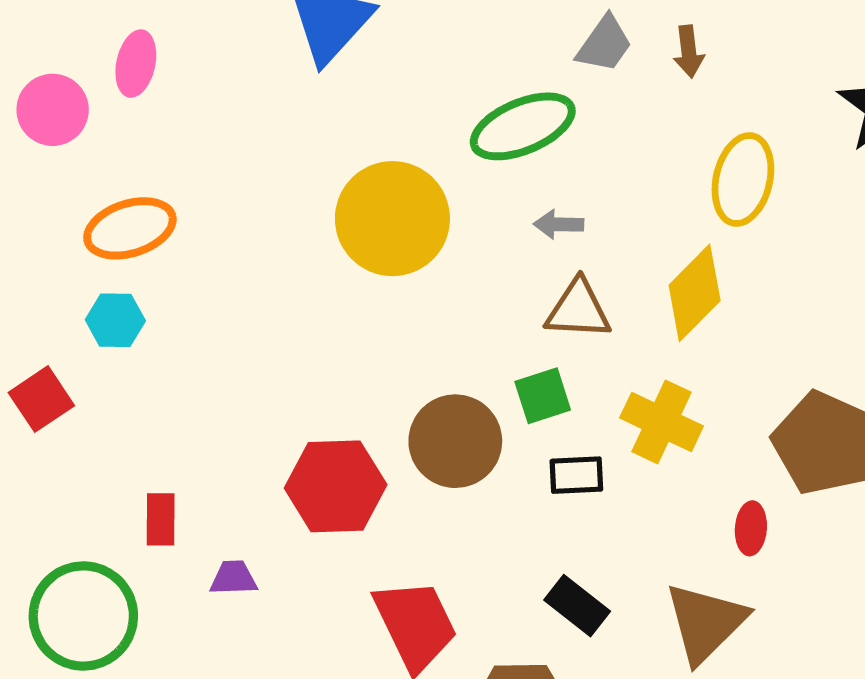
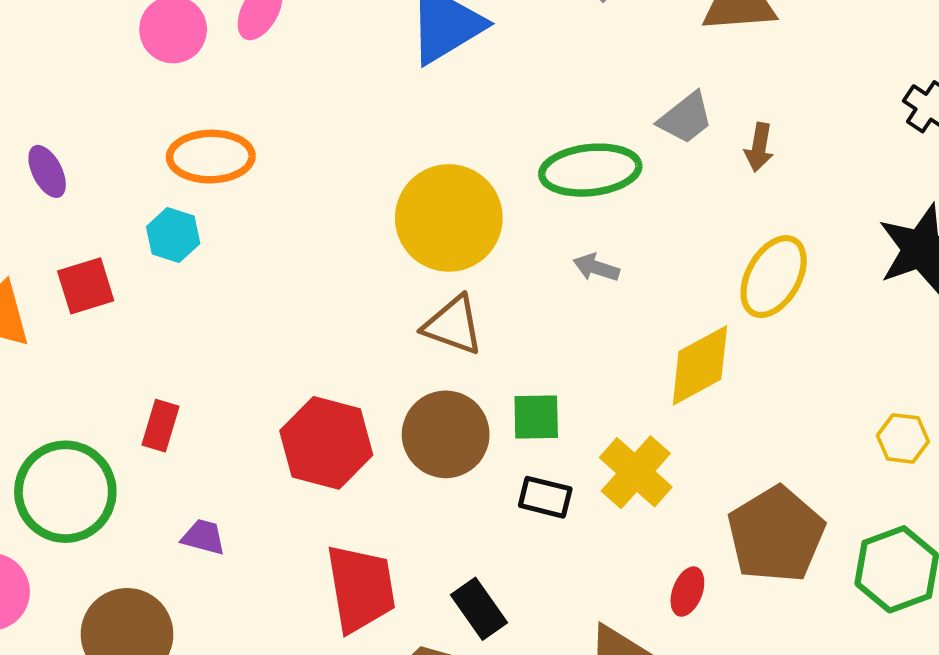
brown triangle: (578, 309) -> (453, 325), moved
purple trapezoid: (233, 578) -> (203, 537), moved
black rectangle: (577, 606) -> (479, 609), moved

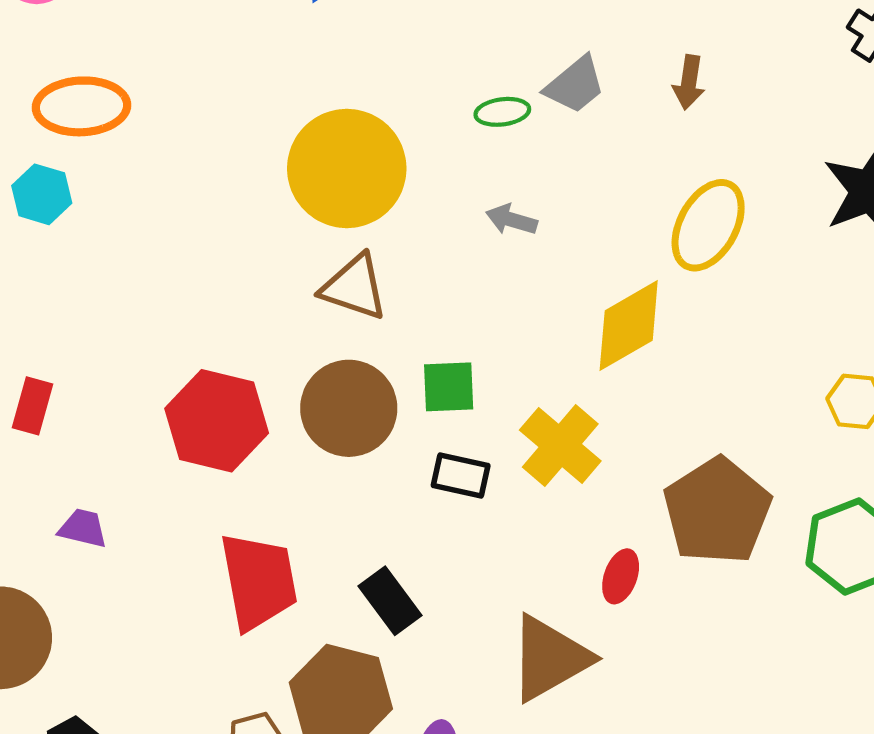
gray trapezoid: (686, 118) -> (575, 85), moved
green ellipse: (590, 170) -> (502, 112), size x0.5

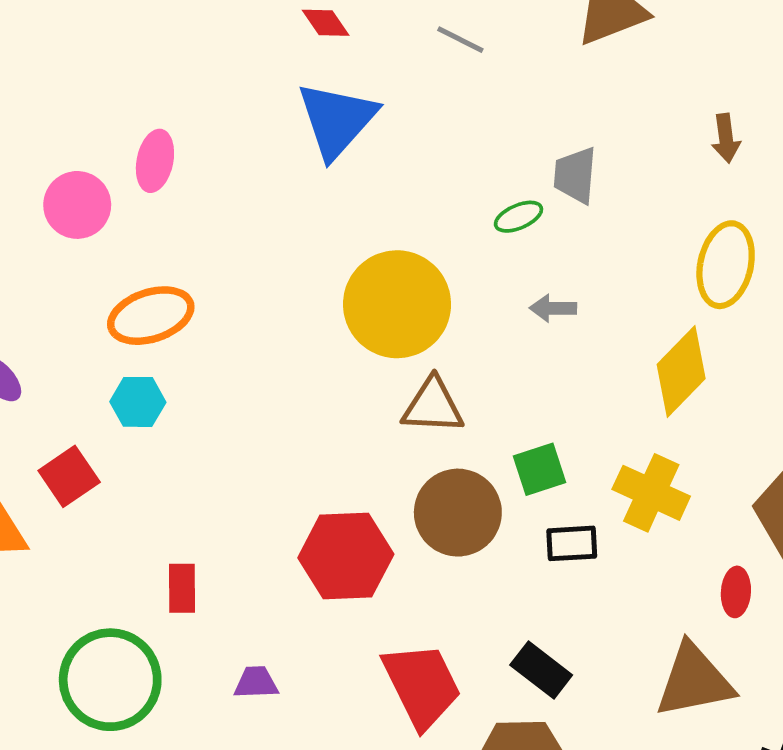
brown arrow: (689, 82) -> (726, 138), moved
gray trapezoid: (575, 85) -> (575, 175), turned 150
brown triangle: (550, 658) -> (694, 681), turned 34

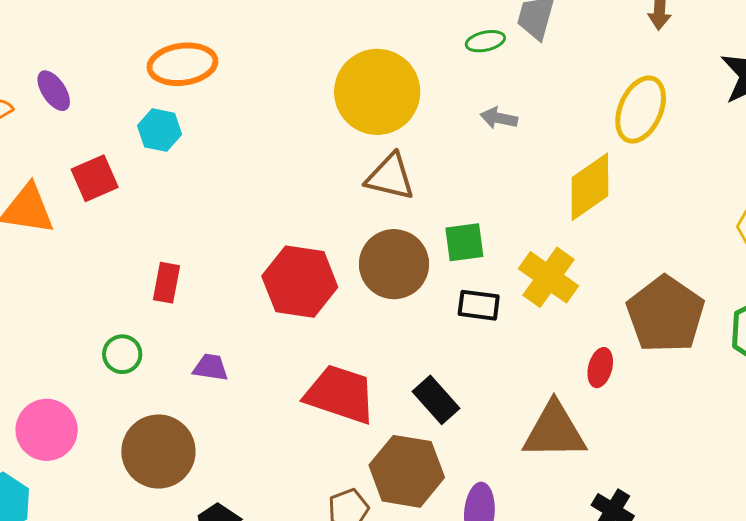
green circle: (110, 680) -> (122, 354), moved, size x0.5
red trapezoid: (422, 685) -> (340, 394), turned -56

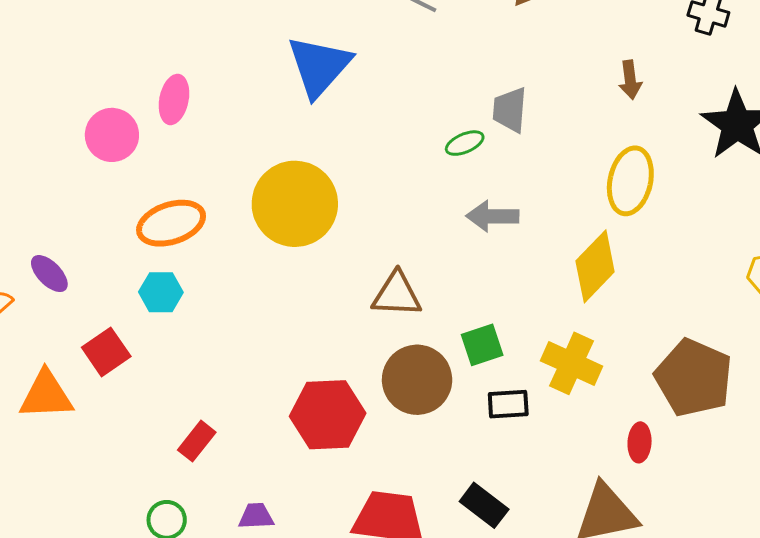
yellow circle: (377, 92) -> (295, 204), moved
gray arrow: (499, 118) -> (493, 216), size x1.4
red rectangle: (167, 283) -> (197, 441), turned 39

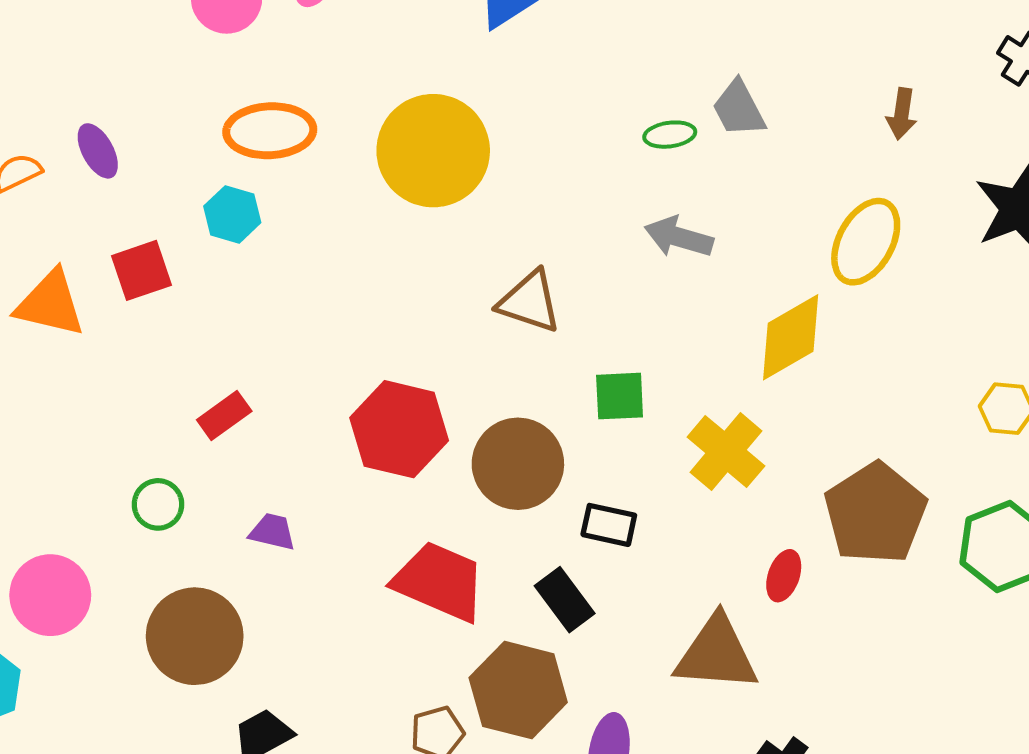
gray trapezoid: (510, 110) -> (739, 109), turned -48
brown circle: (417, 380) -> (518, 464), moved
black rectangle: (508, 404) -> (609, 525), moved

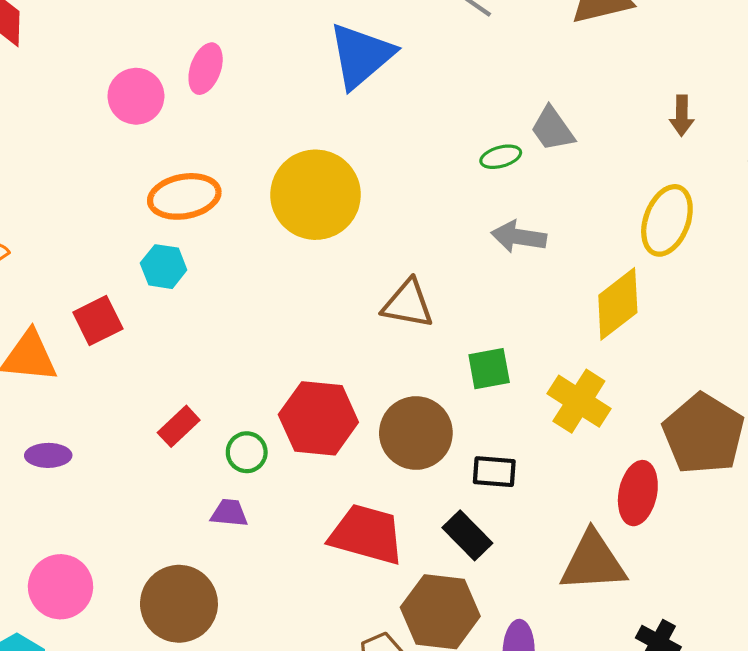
purple ellipse: (98, 151) -> (48, 455), moved, turned -54
green circle: (158, 504) -> (247, 452), moved
red ellipse: (784, 576) -> (638, 493), size x1.5

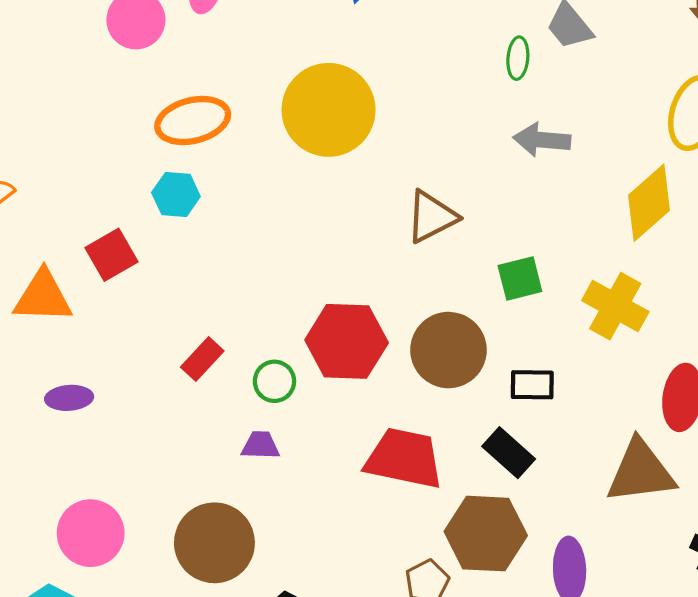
green ellipse: (501, 157) -> (518, 58), turned -66
brown triangle: (408, 304) -> (431, 217), turned -34

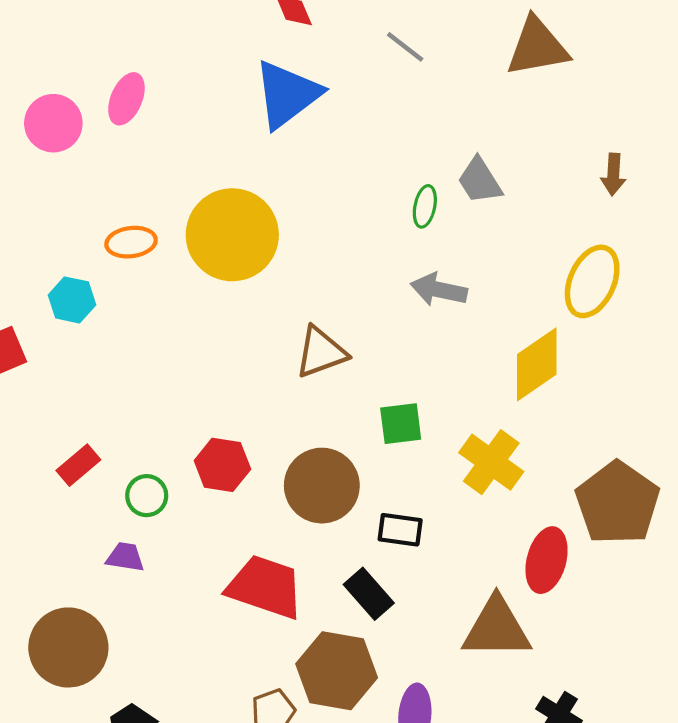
orange ellipse: (193, 120) -> (131, 242), moved, size x0.7
red hexagon: (347, 341) -> (222, 465), size x0.7

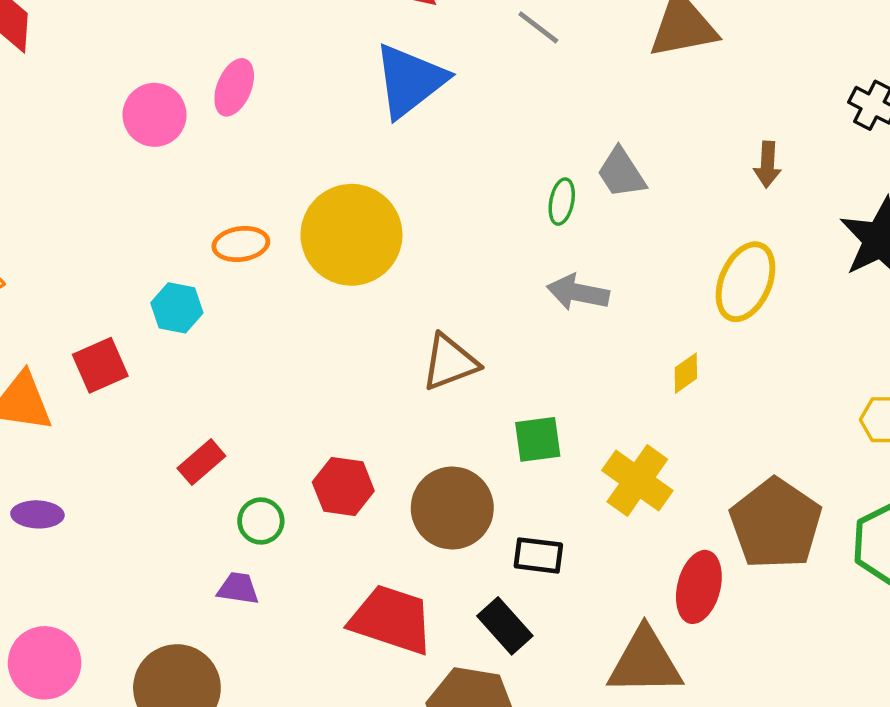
yellow diamond: (537, 364) -> (686, 373), size x0.5
red rectangle: (78, 465) -> (201, 462), moved

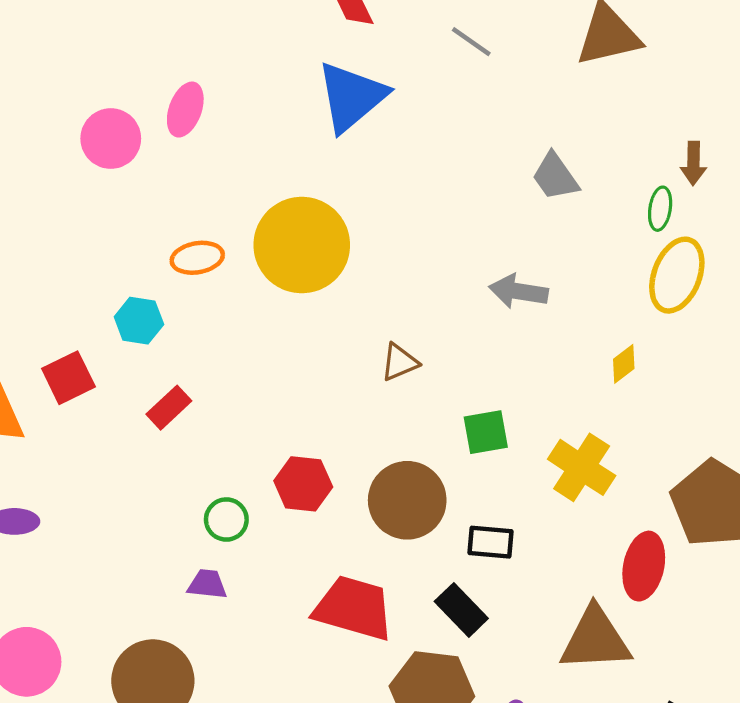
green ellipse: (562, 202) -> (660, 209), moved
brown triangle: (450, 362) -> (400, 362), size x0.7
red rectangle: (201, 462) -> (169, 408), moved

